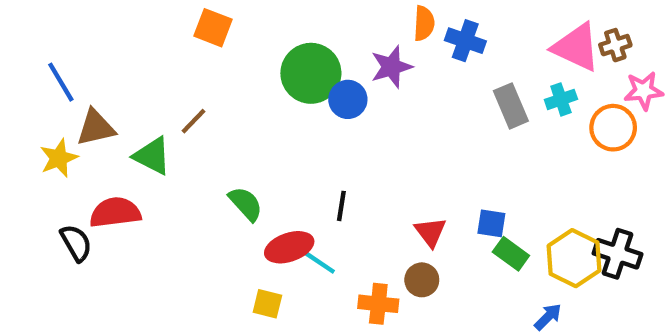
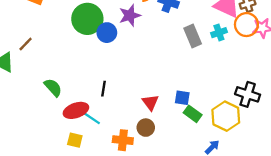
orange circle: (613, 128) -> (246, 25), moved
black cross: (617, 254) -> (248, 94), moved
yellow square: (267, 304) -> (75, 140), moved

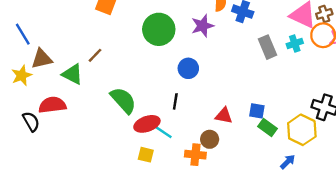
blue circle: (107, 33) -> (188, 68), moved
green semicircle: (53, 88) -> (123, 100), size x1.4
red triangle: (150, 102) -> (224, 116), turned -42
brown circle: (146, 128) -> (210, 139), moved

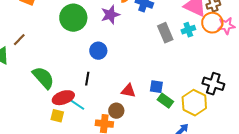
yellow square: (146, 155) -> (57, 116), moved

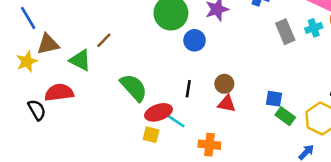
blue circle: (98, 51) -> (195, 40), moved
red triangle: (128, 91) -> (227, 104), moved
brown circle: (116, 111) -> (224, 84), moved

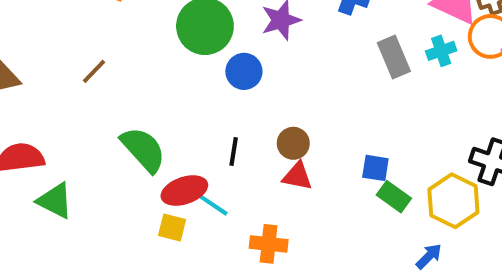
green triangle: (80, 60) -> (55, 201), moved

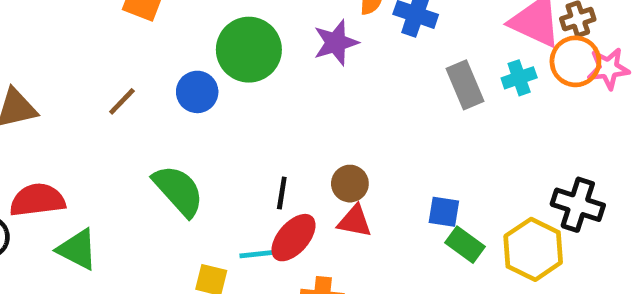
blue circle: (244, 71) -> (197, 92), moved
red ellipse: (184, 191) -> (294, 238), moved, turned -30
cyan line: (213, 205) -> (258, 254), turned -40

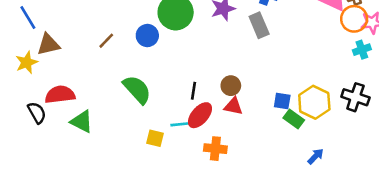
cyan cross: (519, 78) -> (362, 50), moved
gray rectangle: (465, 85) -> (259, 25), moved
yellow hexagon: (533, 249) -> (314, 102), moved

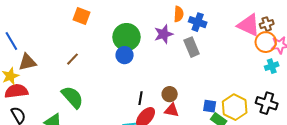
blue circle: (147, 36) -> (124, 55), moved
green semicircle: (137, 89) -> (72, 97), moved
red semicircle: (60, 95) -> (16, 91), moved

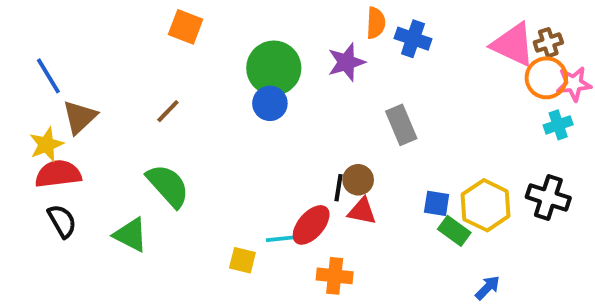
gray rectangle: (192, 47) -> (401, 125), moved
brown triangle: (27, 62) -> (80, 117), turned -30
black line: (141, 98) -> (339, 188), moved

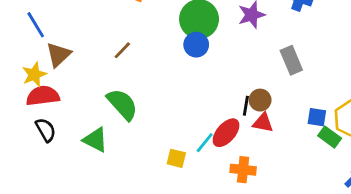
cyan line: (282, 239) -> (205, 143), turned -45

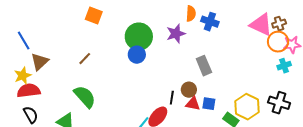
brown circle: (260, 100) -> (189, 90), moved
blue square: (317, 117) -> (209, 104), moved
red triangle: (263, 123) -> (193, 104), moved

